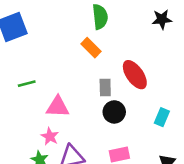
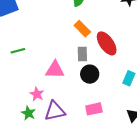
orange rectangle: (91, 48) -> (82, 29), moved
pink triangle: (58, 107) -> (55, 70), moved

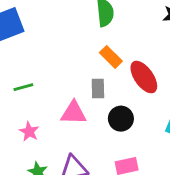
gray rectangle: (82, 54) -> (98, 89), moved
pink star: (37, 94) -> (29, 132), moved

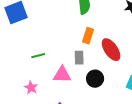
orange rectangle: (111, 57) -> (88, 36), turned 63
green line: (23, 87) -> (38, 56), moved

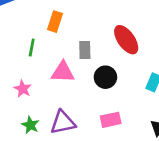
orange rectangle: (88, 36) -> (55, 22), moved
green line: (38, 56) -> (32, 47), turned -64

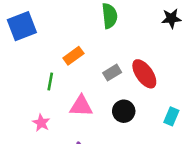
orange rectangle: (55, 22) -> (73, 56), turned 36
gray rectangle: (85, 50) -> (112, 73), moved, turned 60

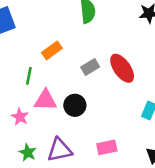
pink triangle: (81, 106) -> (46, 100), moved
black circle: (124, 111) -> (75, 105), moved

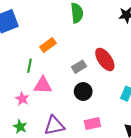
gray rectangle: (90, 67) -> (79, 67), moved
black circle: (75, 105) -> (83, 91), moved
green star: (28, 153) -> (20, 127), moved

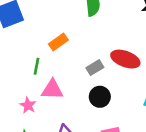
red ellipse: (105, 59) -> (125, 59), turned -35

